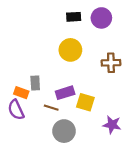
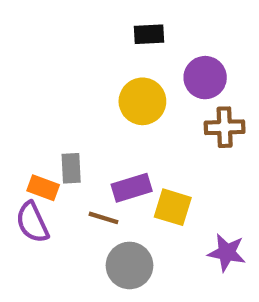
purple circle: (101, 18) -> (205, 78), moved

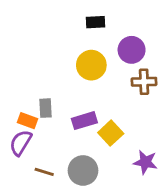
yellow square: (173, 207) -> (111, 133), turned 30
brown line: (104, 218) -> (44, 172), moved
purple semicircle: (32, 222) -> (21, 143), turned 56

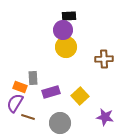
purple circle: (132, 50) -> (63, 30), moved
purple rectangle: (84, 121) -> (51, 92), moved
brown line: (44, 172) -> (28, 117), moved

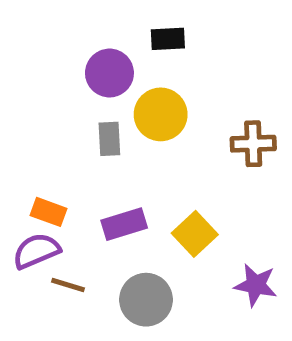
purple circle: (63, 30) -> (109, 73), moved
gray rectangle: (33, 78) -> (109, 139), moved
purple semicircle: (15, 103) -> (36, 251), turned 36

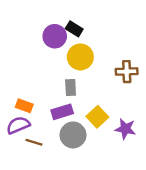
black rectangle: (168, 39) -> (74, 29), moved, turned 35
gray rectangle: (109, 139) -> (71, 87), moved
purple star: (256, 285) -> (125, 129), moved
gray circle: (146, 300) -> (73, 135), moved

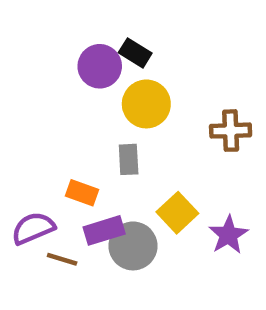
orange rectangle: (24, 106) -> (82, 193), moved
purple rectangle: (62, 112) -> (104, 230), moved
purple star: (125, 129) -> (228, 235), turned 30

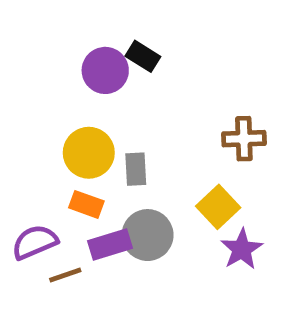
yellow circle: (146, 104) -> (89, 153), moved
yellow square: (177, 213) -> (218, 207), moved
gray circle: (133, 246) -> (148, 235), moved
brown line: (62, 259) -> (65, 275), turned -36

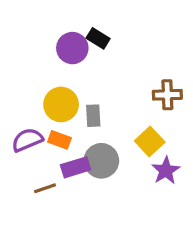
purple semicircle: (35, 242) -> (27, 140), moved

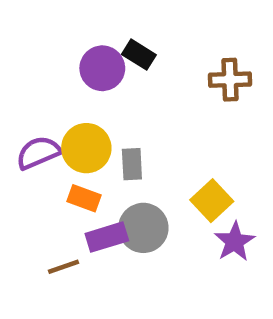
brown cross: (167, 95) -> (230, 80), moved
purple semicircle: (27, 140) -> (38, 153), moved

